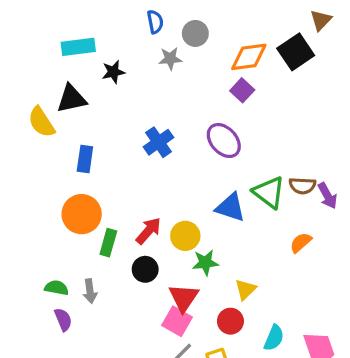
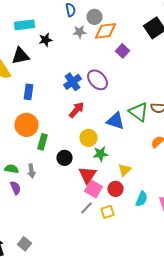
orange diamond: (249, 57) -> (106, 31), moved
purple ellipse: (224, 141) -> (98, 80), moved
red arrow: (148, 231) -> (76, 110), moved
pink square: (177, 321) -> (94, 189), moved

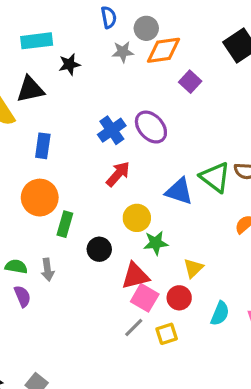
red triangle: (88, 175) -> (135, 276), turned 42

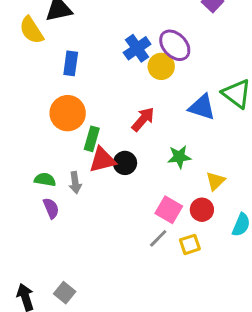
red arrow: (118, 174) -> (143, 119), moved
yellow circle: (137, 218) -> (161, 66), moved
red triangle: (135, 276) -> (102, 160), moved

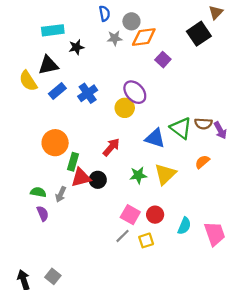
blue cross: (137, 48) -> (88, 93), moved
blue rectangle: (71, 63) -> (57, 91), moved, turned 42
yellow triangle: (216, 181) -> (165, 174), moved, size x1.5
gray arrow: (75, 183) -> (61, 194), turned 32

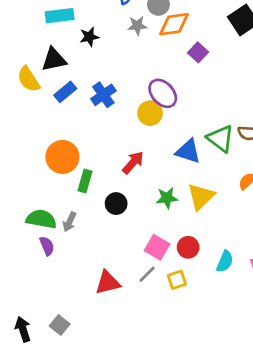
red triangle: (81, 178) -> (108, 283), moved
green semicircle: (38, 192) -> (41, 219), size x1.5

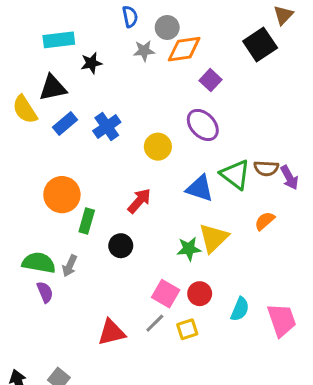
purple ellipse: (163, 93) -> (203, 125), moved
green star: (167, 198) -> (189, 249), moved

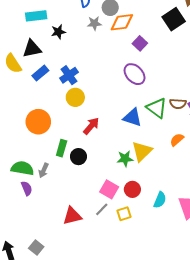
yellow circle: (158, 147) -> (75, 97), moved
green rectangle: (87, 221) -> (62, 148), moved

